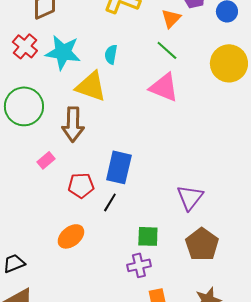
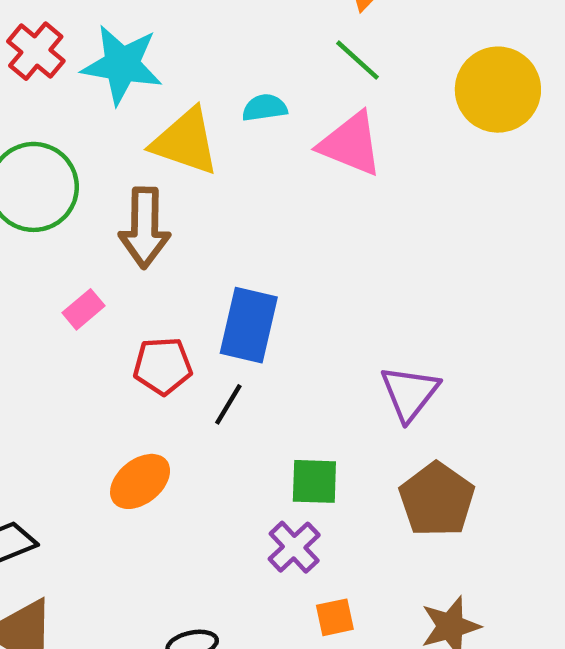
cyan semicircle: (111, 54) -> (265, 108), moved, turned 72
purple cross: (139, 265) -> (294, 547), turned -30

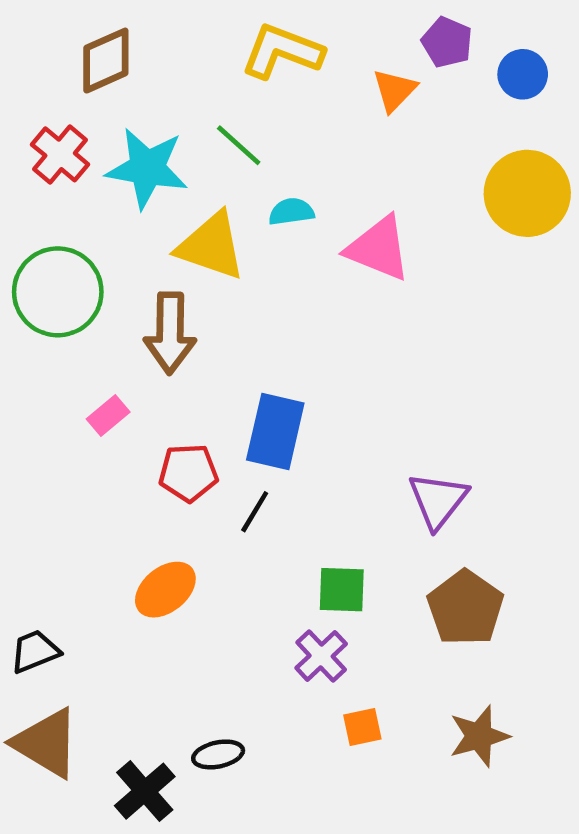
green line: (357, 60) -> (239, 145), moved

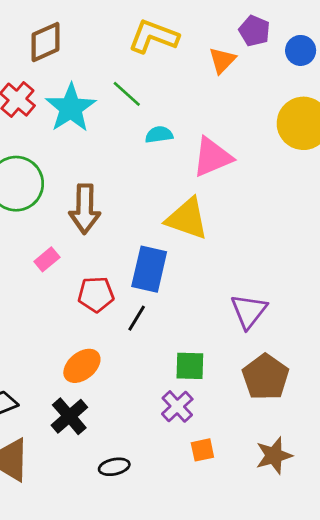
cyan star: (147, 168) -> (71, 108), turned 30
yellow triangle: (211, 246) -> (187, 219), moved
pink triangle: (378, 248) -> (212, 157), turned -45
black cross: (145, 791) -> (69, 416), moved

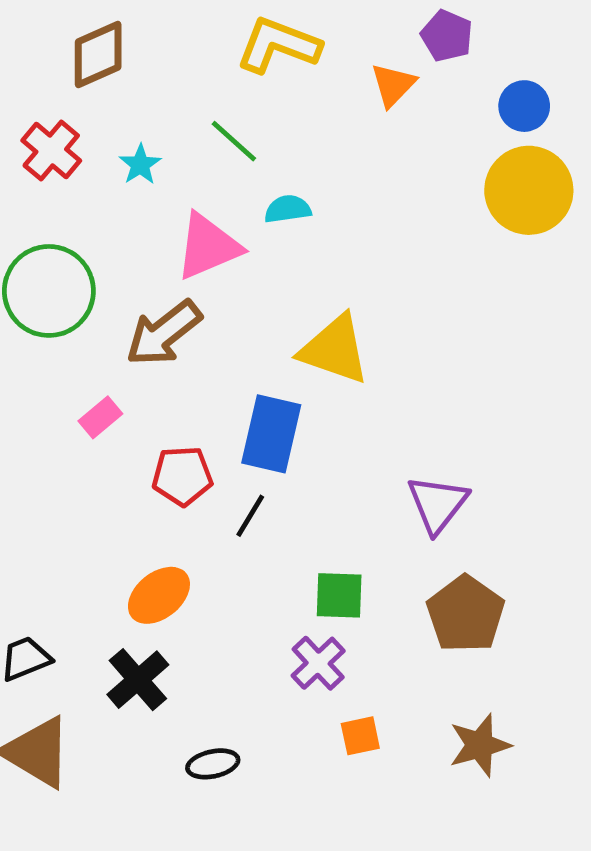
blue circle: (301, 50) -> (524, 106), moved
cyan star: (71, 108) -> (140, 165), size x0.5
pink triangle: (212, 157) -> (208, 246), moved
brown arrow: (85, 209) -> (164, 333), turned 51

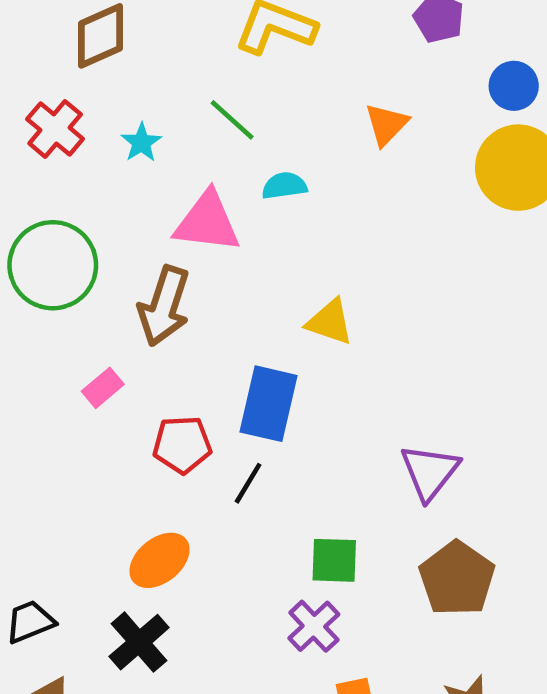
orange triangle: (393, 85) -> (387, 124), moved
pink triangle: (208, 246) -> (207, 222), turned 30
brown arrow: (164, 333) -> (164, 306), turned -34
yellow triangle: (335, 350) -> (330, 322), size x0.7

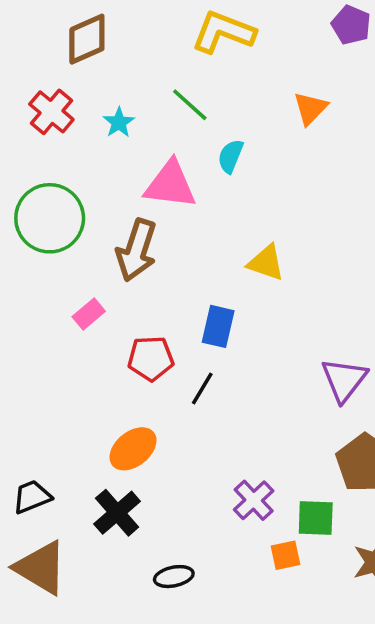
cyan semicircle: (284, 186) -> (231, 156), turned -60
blue rectangle: (268, 404) -> (218, 326), size x0.7
green square: (334, 560) -> (316, 518), moved

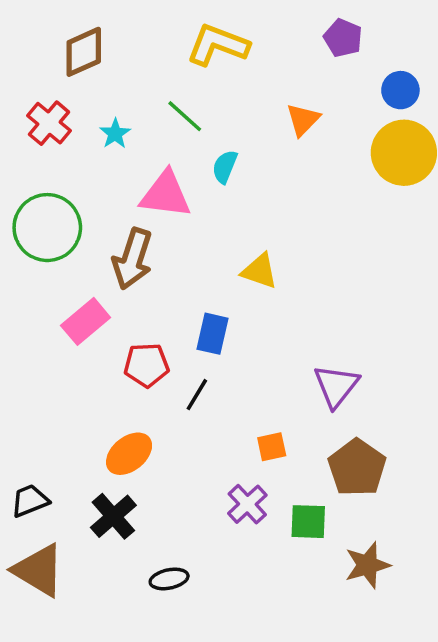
pink rectangle: (89, 314) -> (86, 321), size x1.5
orange square: (286, 555) -> (272, 447), moved

